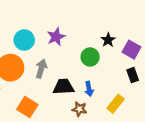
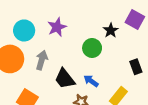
purple square: (132, 50) -> (135, 20), moved
black trapezoid: (63, 87) -> (65, 79), turned -125
blue arrow: (89, 89) -> (91, 81), turned 136

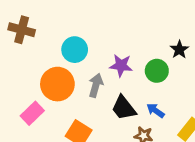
purple star: (57, 27) -> (121, 65), moved, turned 30

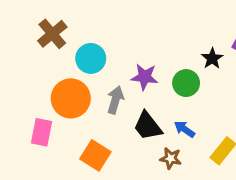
brown cross: (22, 30) -> (52, 34), moved, turned 35
pink rectangle: (32, 113) -> (42, 132), turned -35

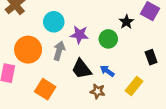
cyan circle: (91, 58) -> (54, 22), moved

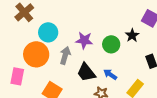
cyan circle: (54, 22) -> (48, 32), moved
black star: (126, 22) -> (132, 35), moved

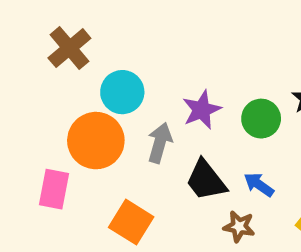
purple star: (84, 40) -> (202, 110), turned -30

